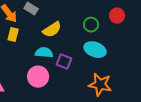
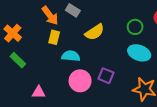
cyan semicircle: (44, 53) -> (71, 56), moved
purple square: (64, 62) -> (106, 76), moved

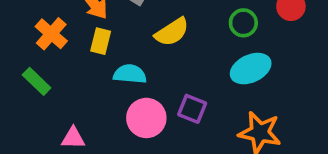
orange cross: (13, 33) -> (51, 34), moved
cyan ellipse: (139, 53) -> (251, 69), turned -45

